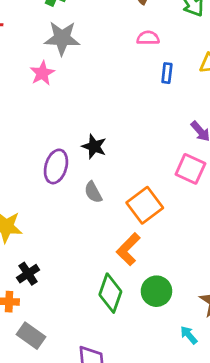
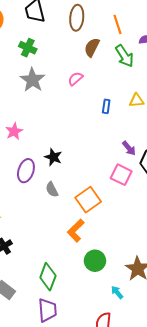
gray star: (62, 38) -> (32, 80), turned 30
pink semicircle: (148, 38) -> (75, 79), moved, turned -42
pink star: (42, 73) -> (14, 131), moved
green diamond: (110, 293) -> (48, 277), moved

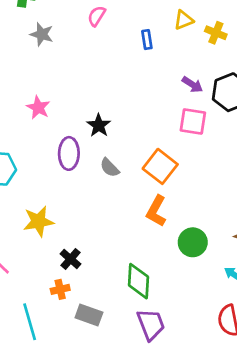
gray star: (32, 80) -> (42, 34), size x0.7
black star: (53, 157) -> (99, 125), turned 30

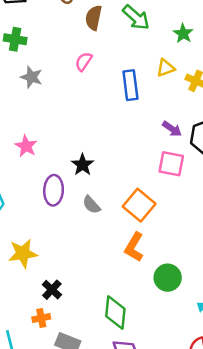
blue rectangle: (147, 40) -> (130, 85), size x1.6

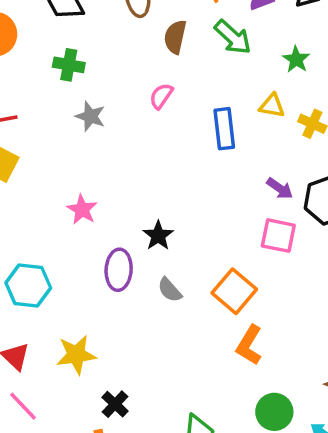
yellow triangle: (166, 68) -> (272, 106), turned 30
orange L-shape: (134, 247) -> (249, 345), moved
green circle: (168, 278) -> (274, 412), moved

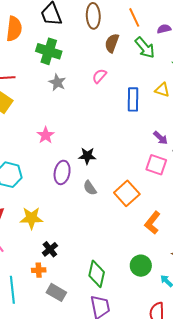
green cross: (69, 65) -> (49, 51), size x1.4
black star: (158, 236) -> (87, 156), turned 30
orange L-shape: (249, 345) -> (152, 223), moved

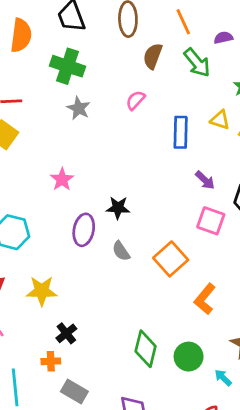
purple arrow: (161, 138) -> (205, 180), moved
green diamond: (97, 274) -> (146, 349), moved

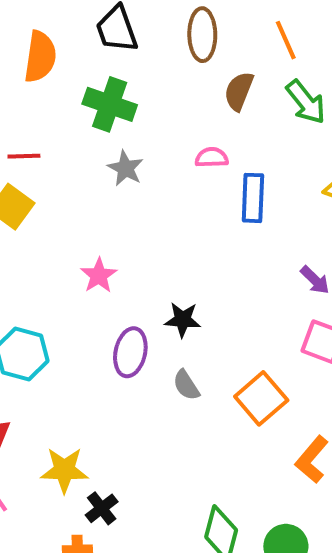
pink semicircle: (135, 100) -> (212, 157), turned 45
blue rectangle: (181, 132) -> (253, 198), moved
yellow star: (42, 291) -> (64, 470), moved

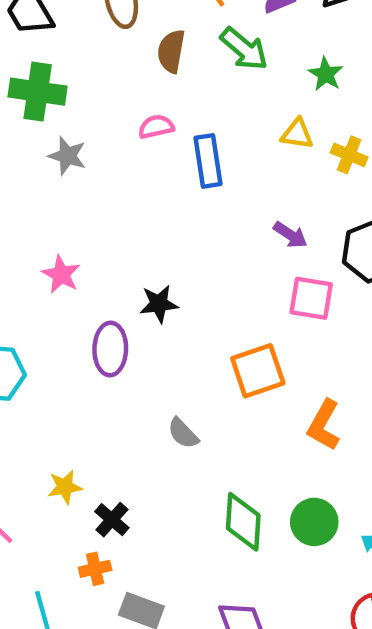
gray semicircle: (186, 385) -> (183, 433), moved
orange square: (261, 398) -> (258, 371), turned 33
yellow star: (64, 470) -> (65, 487), size x0.7

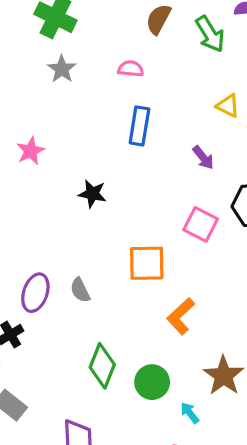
blue rectangle: (208, 161) -> (139, 126), moved
purple arrow: (290, 235) -> (203, 158), moved
purple ellipse: (110, 349) -> (35, 293), moved

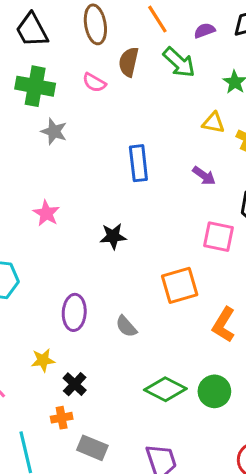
pink semicircle: (131, 69) -> (94, 83), moved, turned -140
purple ellipse: (35, 293) -> (74, 312), moved
green diamond: (102, 366) -> (165, 389), turned -69

